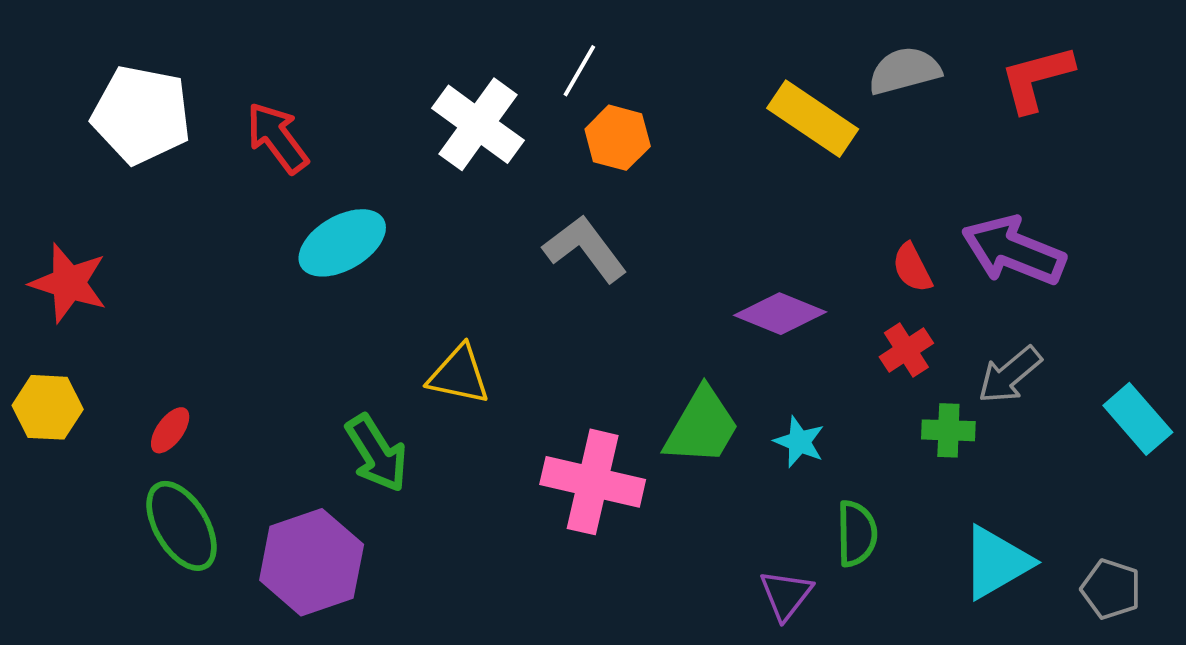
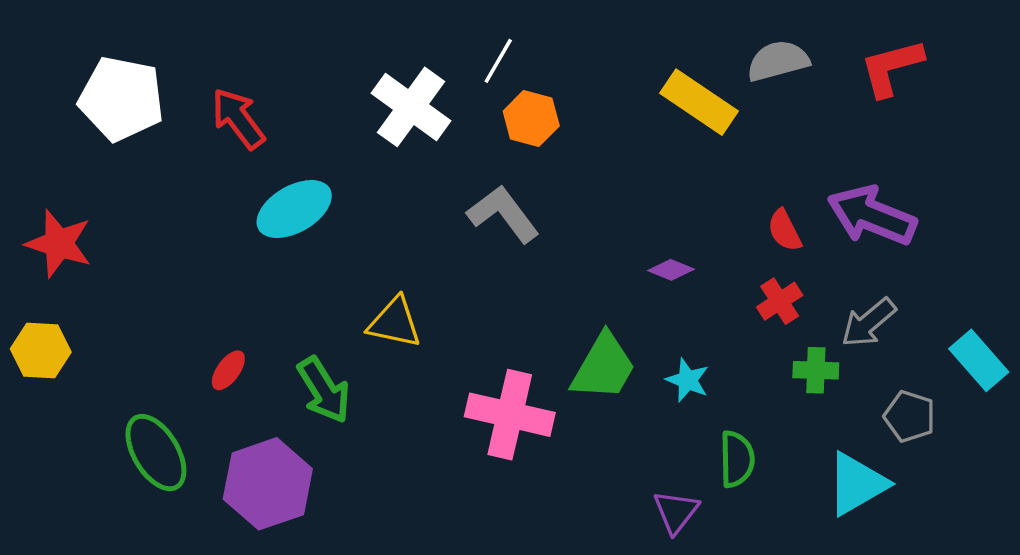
purple diamond: (780, 314) -> (671, 270), size x0.6
red ellipse: (170, 430) -> (228, 370), moved
gray pentagon: (1111, 589) -> (910, 416), moved

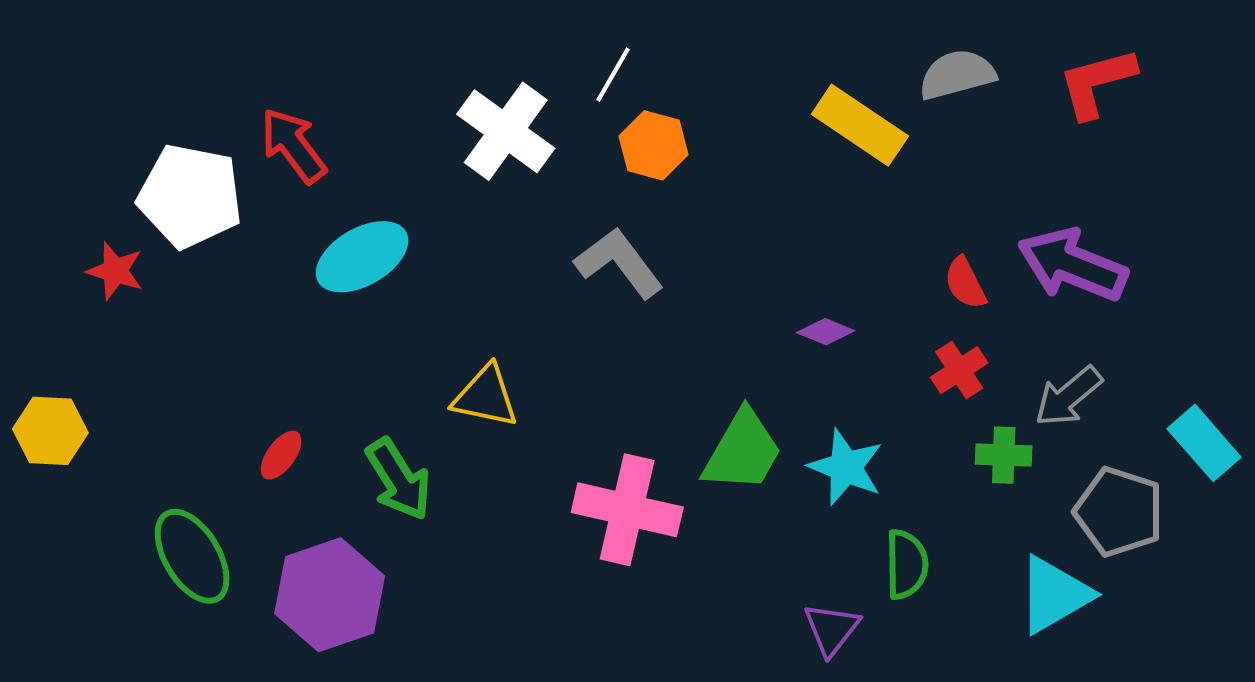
white pentagon: (121, 99) -> (190, 196), moved
red star: (59, 244) -> (115, 271), moved, size x0.7
cyan star: (687, 380) -> (846, 467), size x1.4
gray pentagon: (910, 416) -> (1119, 512), size x1.4

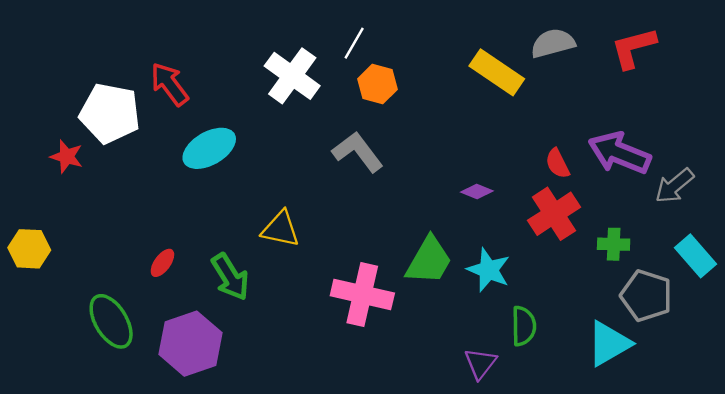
red cross: (959, 370) -> (554, 214), size x1.6
gray arrow: (1068, 396) -> (674, 186), moved
green cross: (1004, 455) -> (614, 244), moved

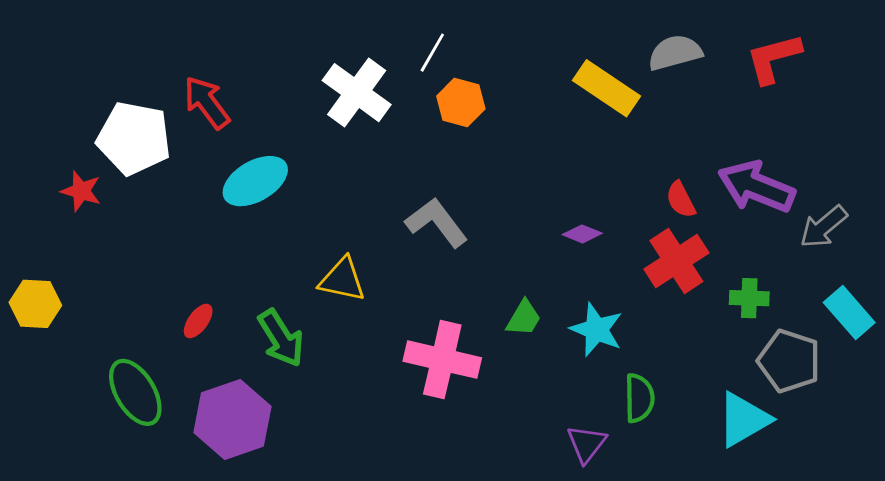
gray L-shape: (358, 152) -> (437, 222), moved
green trapezoid: (429, 261) -> (524, 318), size x0.6

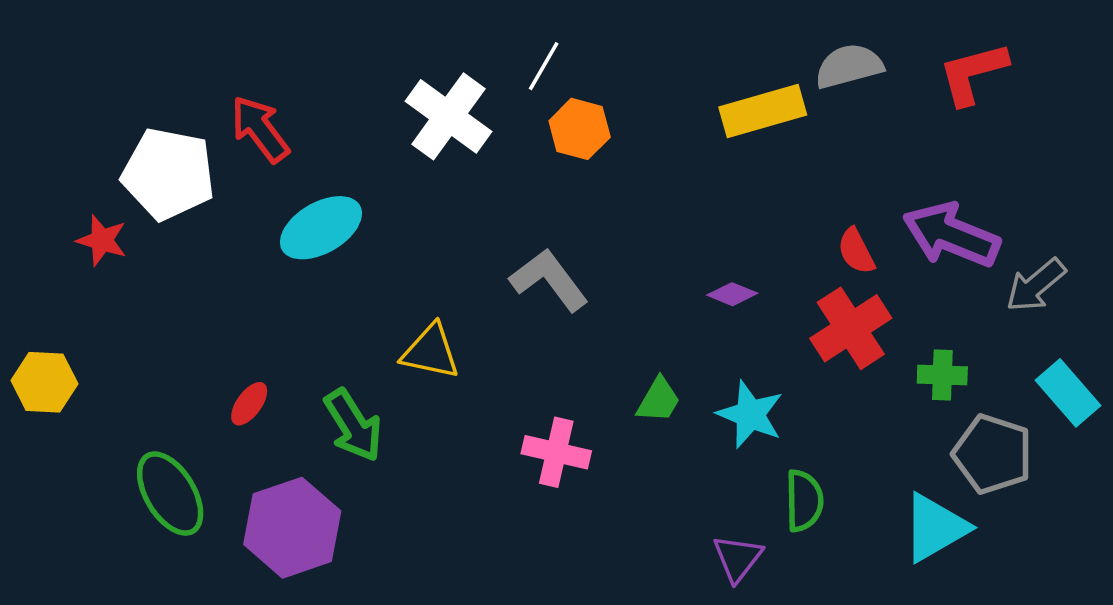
yellow rectangle: (606, 88) -> (763, 111), turned -50
pink cross: (442, 360) -> (556, 452), size x0.7

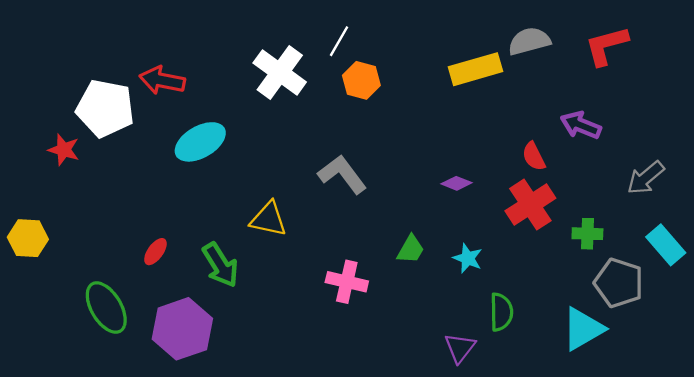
red arrow: (260, 129) -> (162, 80), turned -42
purple arrow: (951, 235) -> (581, 125), moved, size x0.7
cyan star: (750, 415) -> (468, 258), size x0.7

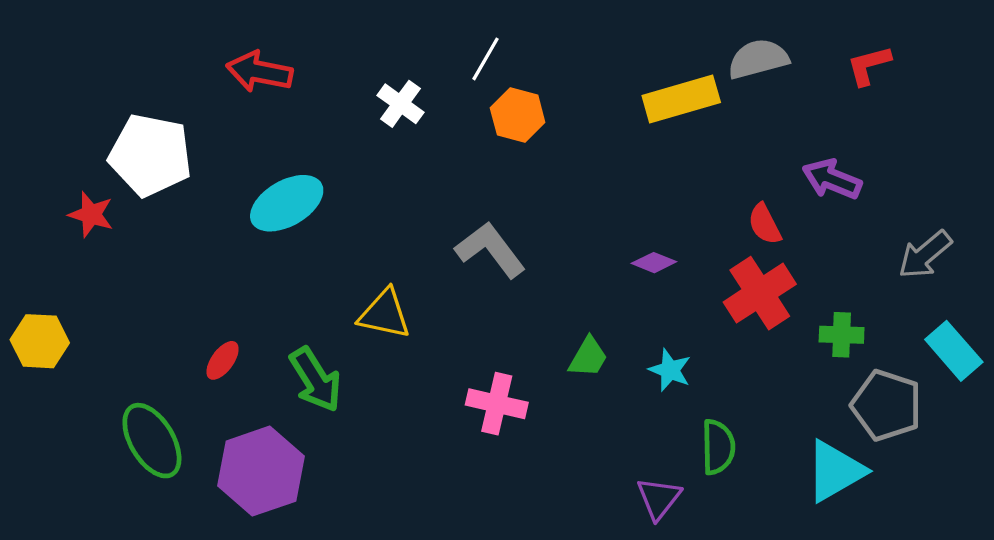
red L-shape: (606, 46) -> (869, 65), size x0.7
white cross: (280, 73) -> (401, 104), size x0.6
red arrow: (162, 80) -> (259, 72), moved

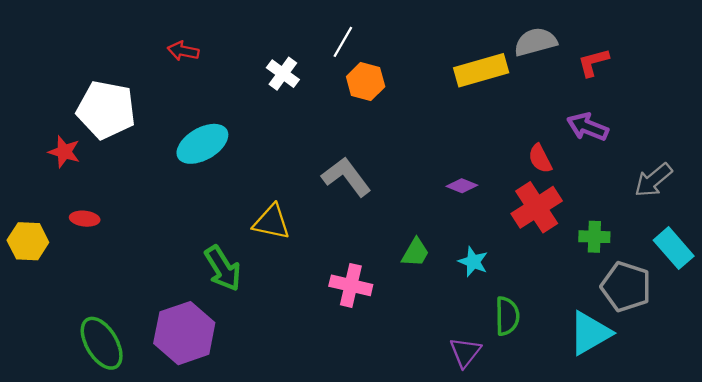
red L-shape: (869, 65) -> (593, 62), moved
red arrow: (259, 72) -> (183, 51), size x0.7
red ellipse: (223, 360) -> (85, 219), moved, turned 60
green ellipse: (152, 441) -> (102, 343), moved

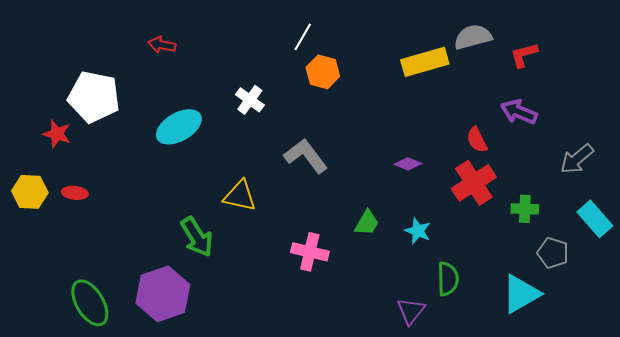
white cross: (283, 74) -> (250, 100), moved
yellow hexagon: (28, 241) -> (30, 192), moved
gray pentagon: (626, 287) -> (553, 253), size x0.7

